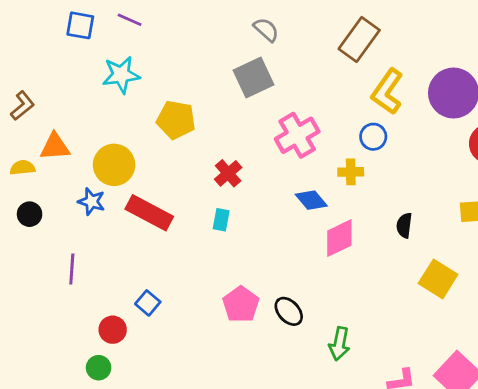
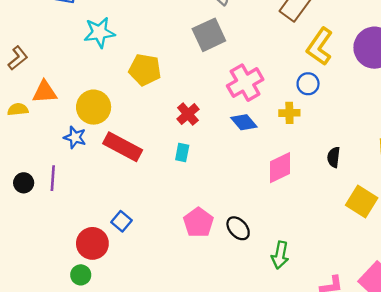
blue diamond: (311, 200) -> (244, 122), moved
black circle: (30, 214) -> (24, 183), moved
purple line: (72, 269) -> (53, 178), moved
red circle: (113, 330) -> (92, 243), size x1.4

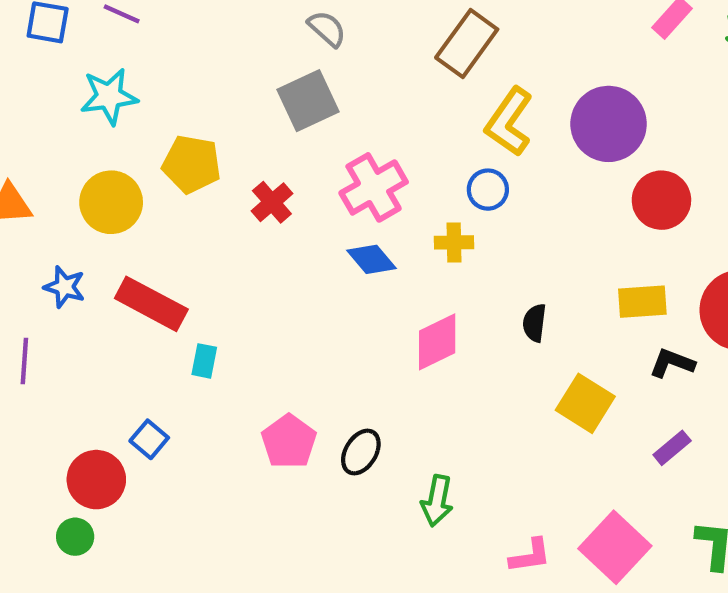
yellow circle: (94, 107) -> (111, 202), moved
red cross: (188, 114) -> (272, 202), moved
cyan rectangle: (182, 153) -> (204, 361), moved
black ellipse: (238, 228) -> (361, 452), turned 75

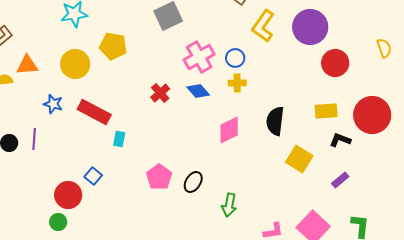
blue circle: (488, 190) -> (235, 58), moved
red cross: (272, 202) -> (160, 93), moved
black semicircle: (534, 323) -> (275, 121), size x1.6

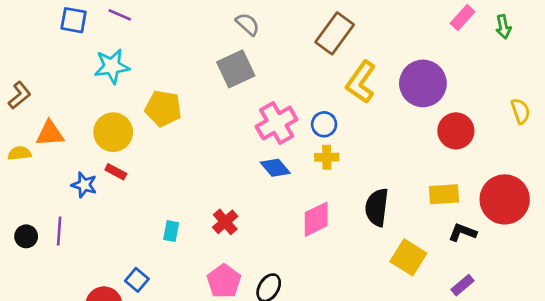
red cross: (160, 93) -> (225, 222), moved
red rectangle: (94, 112) -> (116, 172), moved, size x0.5

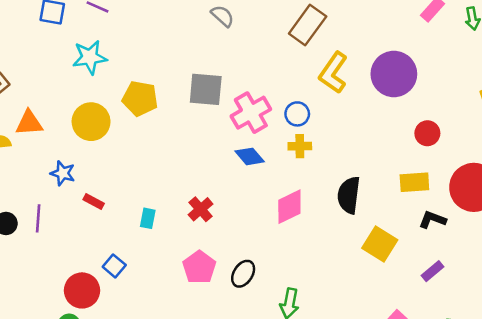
gray square: (236, 69) -> (206, 89), moved, turned 30
red circle: (456, 131) -> (427, 133), moved, size x0.7
red rectangle: (116, 172) -> (94, 202), moved

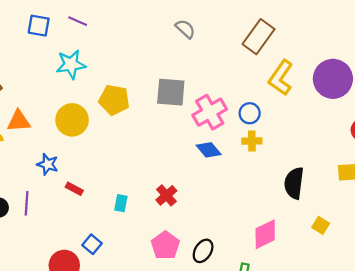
pink diamond: (289, 207) -> (265, 234), moved
yellow square: (380, 244) -> (321, 225), size x0.6

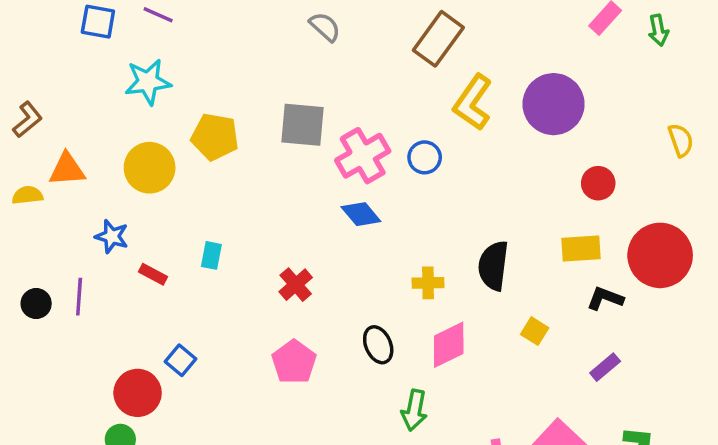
yellow cross: (252, 141) -> (428, 283), moved
cyan rectangle: (121, 203) -> (211, 255), moved
black ellipse: (203, 251) -> (378, 345), moved, turned -55

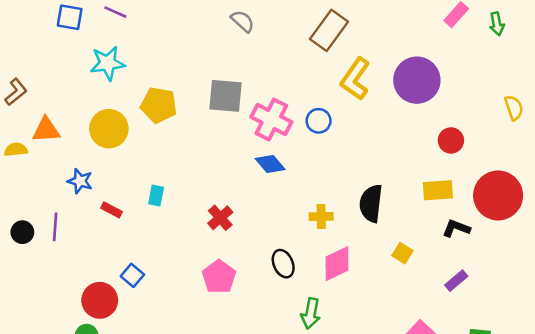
pink cross: (363, 156) -> (271, 119), turned -33

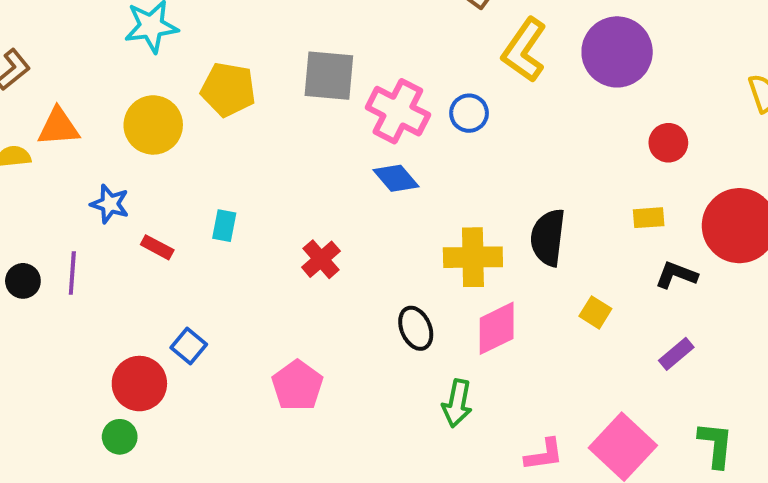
yellow rectangle: (438, 190) -> (649, 218), size x0.7
yellow cross: (321, 216) -> (473, 257), size x1.6
pink pentagon: (219, 277) -> (297, 386), moved

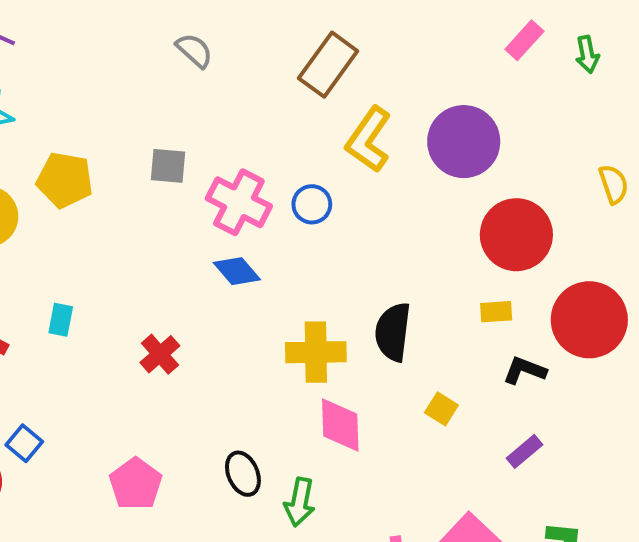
gray square: (329, 76) -> (168, 166), size x0.7
red circle: (668, 143) -> (516, 235), size x1.8
black ellipse: (416, 328) -> (243, 474), moved
pink diamond: (497, 328) -> (340, 425), turned -66

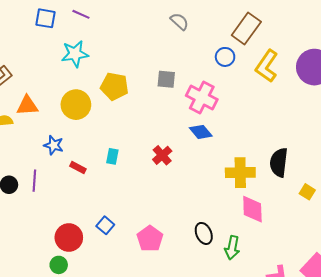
blue circle: (312, 204) -> (225, 57), moved
red cross: (160, 354) -> (162, 155), moved
yellow square: (441, 409) -> (307, 192), moved
blue square: (24, 443) -> (105, 225), moved

